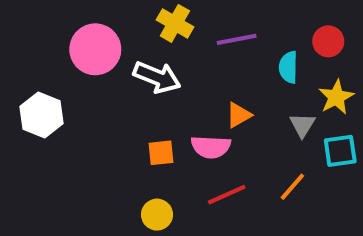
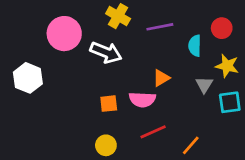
yellow star: (336, 97) -> (227, 66), turned -30
orange line: (292, 187) -> (191, 145), moved

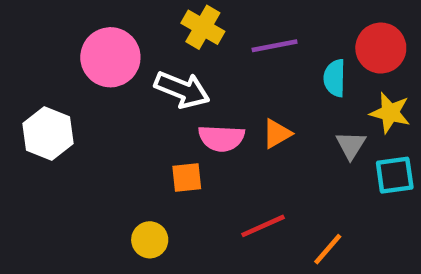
red circle: (222, 28) -> (381, 48), size x1.4
pink semicircle: (142, 100) -> (221, 138), moved
yellow circle: (106, 145) -> (150, 240), moved

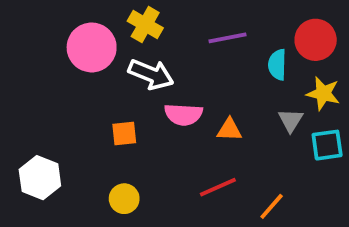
yellow cross: (203, 27) -> (145, 24), moved
white hexagon: (48, 134) -> (40, 178), moved
orange triangle: (277, 134) -> (229, 130), moved, turned 32
orange square: (187, 177) -> (124, 134), moved

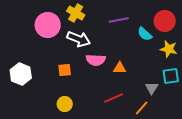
cyan semicircle: (277, 65) -> (145, 34), turned -49
gray triangle: (291, 120) -> (152, 88), moved
white hexagon: (40, 178) -> (21, 74), moved

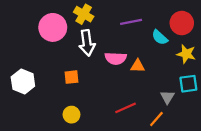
white arrow: (79, 39) -> (87, 43), turned 60
pink semicircle: (96, 60) -> (116, 58), moved
orange triangle: (120, 68) -> (138, 66), moved

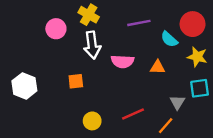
pink circle: (53, 27) -> (56, 29), size x0.7
orange triangle: (138, 66) -> (158, 67), moved
yellow circle: (71, 115) -> (92, 121), moved

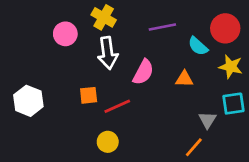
pink semicircle: (122, 61) -> (143, 72), turned -65
red line: (133, 114) -> (117, 106), moved

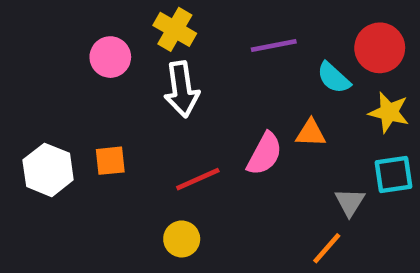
pink semicircle: (143, 72) -> (265, 154), moved
orange square: (89, 95) -> (110, 161), moved

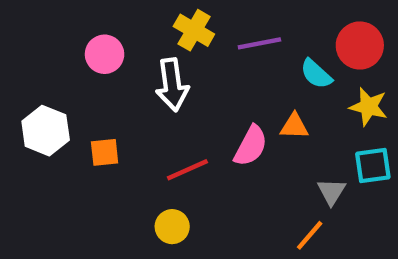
yellow cross: (175, 29) -> (194, 30), moved
white hexagon: (48, 170) -> (46, 131), moved

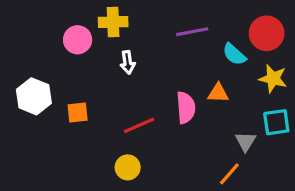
yellow cross: (194, 30) -> (113, 22), moved, turned -32
white arrow: (172, 85) -> (128, 62), size x0.6
pink semicircle: (251, 146) -> (186, 108), turned -32

